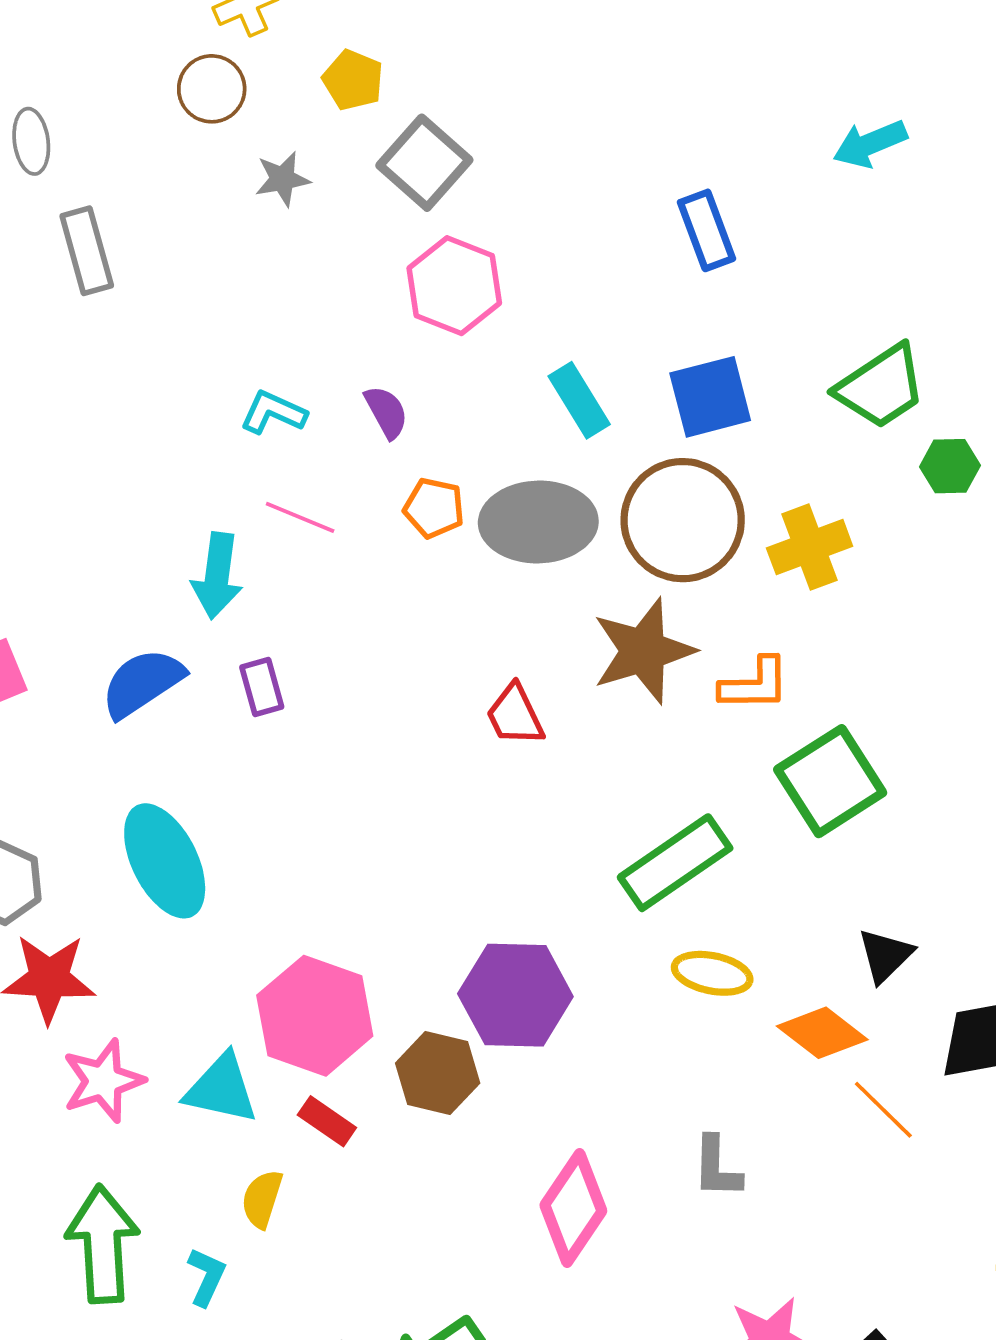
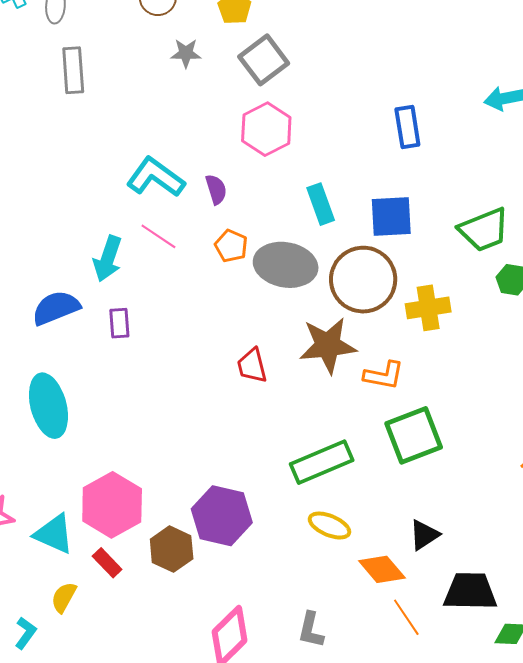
cyan L-shape: (273, 412) -> (156, 177), size x1.6

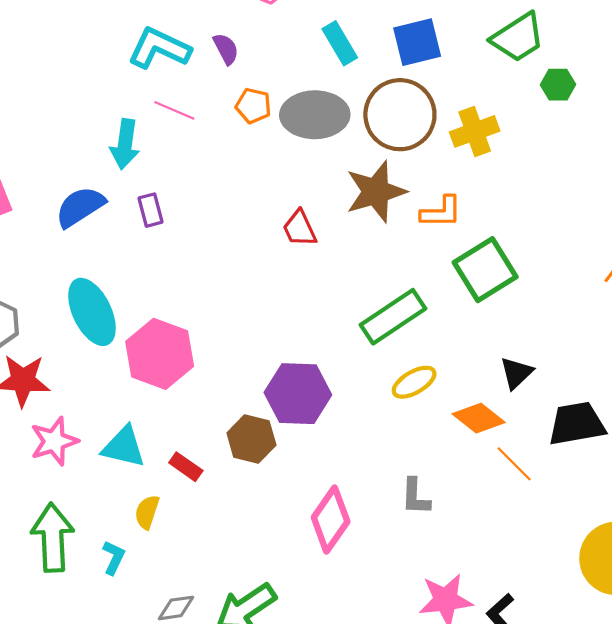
pink hexagon: (112, 505) -> (160, 354), moved
yellow ellipse: (329, 526) -> (414, 382), turned -42

